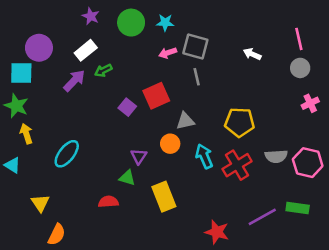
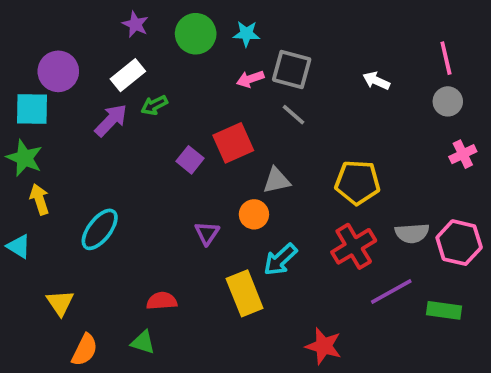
gray line: (197, 77) -> (293, 115), turned -36
cyan arrow: (204, 156) -> (280, 260), moved, turned -110
green triangle: (127, 178) -> (143, 342), moved
purple line: (262, 217) -> (391, 291), moved

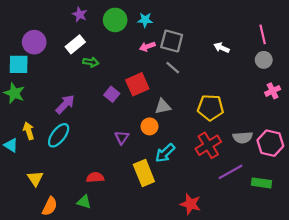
green arrow: (154, 105) -> (91, 62), turned -144
purple arrow: (111, 120) -> (65, 104), moved
yellow arrow: (39, 199) -> (29, 131), moved

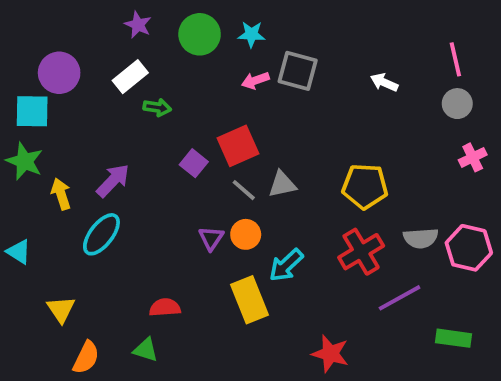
gray line: (173, 68) -> (244, 190), moved
orange circle: (149, 126) -> (246, 234), moved
yellow arrow: (29, 131) -> (61, 194), moved
green rectangle: (261, 183) -> (453, 338), moved

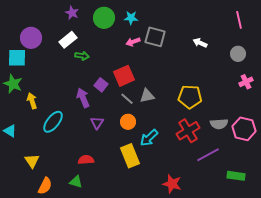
pink line: (455, 59) -> (239, 20), moved
purple arrow: (113, 180) -> (83, 98), moved, turned -66
purple triangle: (211, 238) -> (97, 123), moved

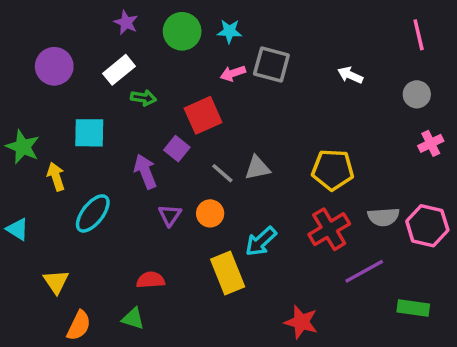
cyan square: (17, 58) -> (89, 133), moved
red square: (124, 76) -> (203, 115), moved
orange circle: (128, 122) -> (210, 213), moved

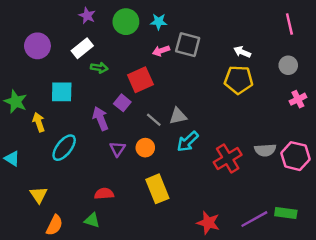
yellow pentagon: (333, 170) -> (239, 80), moved
cyan arrow: (261, 241) -> (188, 142), moved
purple line: (364, 271) -> (254, 219), moved

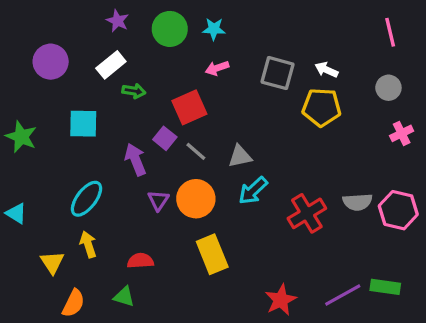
gray square: (188, 45) -> (277, 73), moved
gray line: (154, 120) -> (196, 151), moved
yellow arrow: (39, 122) -> (88, 244), moved
orange circle: (145, 148) -> (196, 199), size x1.5
red star: (208, 223) -> (281, 300), turned 30

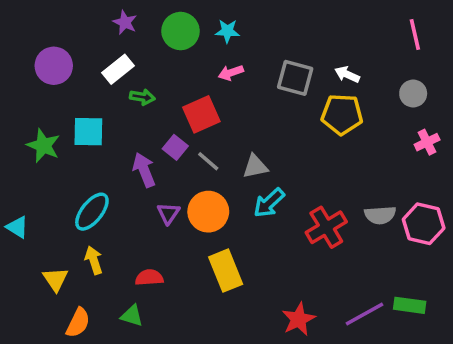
green star: (21, 137) -> (43, 146), moved

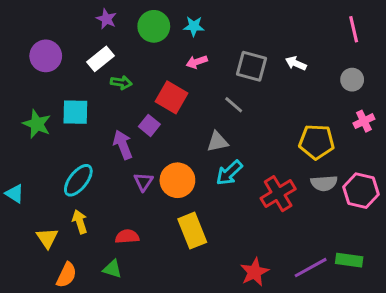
red square: (201, 114) -> (172, 97), turned -36
yellow pentagon: (342, 114) -> (317, 142), moved
gray line: (208, 161) -> (234, 105), moved

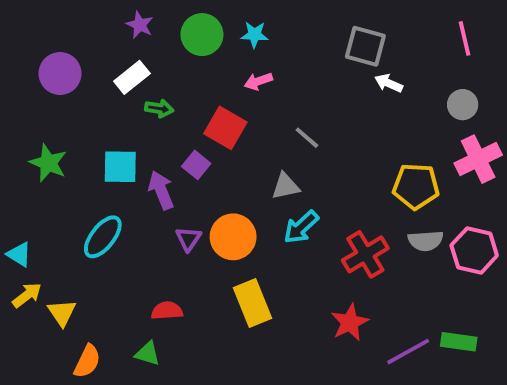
gray square: (251, 66) -> (365, 46), moved
cyan square: (75, 112) -> (120, 167), moved
pink cross: (364, 121) -> (478, 159), size x1.6
yellow arrow: (80, 222) -> (27, 295), moved, turned 70
red star: (254, 272) -> (350, 322), moved

